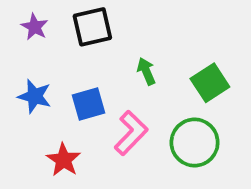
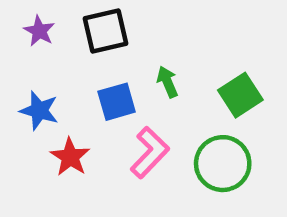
blue square: (89, 104) -> (117, 102), moved
red star: (63, 160) -> (70, 157), moved

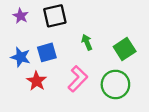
blue square: (117, 102) -> (47, 52), moved

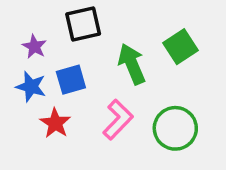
purple star: (21, 16) -> (34, 47), moved
green arrow: (87, 42) -> (132, 64), size x1.6
green square: (125, 49) -> (181, 47), moved

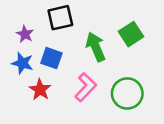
blue square: (71, 80) -> (51, 58), turned 35

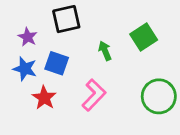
green arrow: (96, 47) -> (105, 51), size x0.6
green circle: (127, 93) -> (159, 96), moved

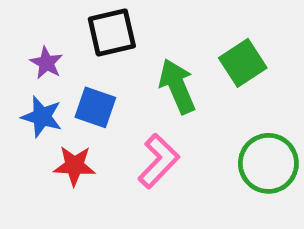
green arrow: (105, 51) -> (177, 86), size x1.6
red star: (44, 98) -> (74, 166), turned -30

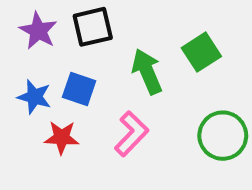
purple star: (46, 63) -> (38, 31), moved, size x1.4

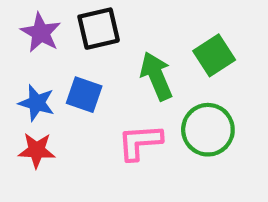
pink L-shape: (131, 134) -> (140, 142), turned -138
green circle: (223, 136) -> (208, 130), moved
red star: (62, 138) -> (37, 150), moved

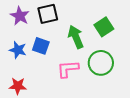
red star: (37, 150) -> (18, 86), moved

